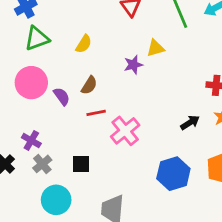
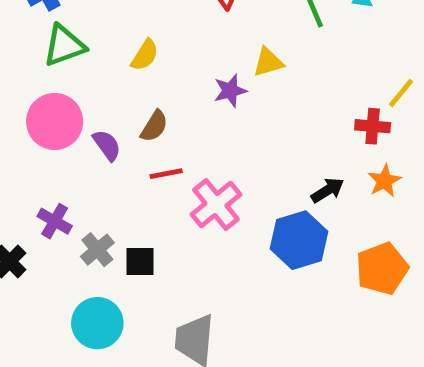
gray cross: (42, 164) -> (97, 250), moved
blue hexagon: (173, 174) -> (299, 240), moved

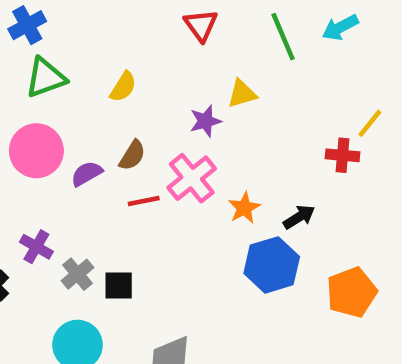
purple semicircle: (107, 145) -> (87, 174), turned -84
orange star: (384, 181) -> (244, 208), moved
pink cross: (216, 204) -> (192, 178), moved

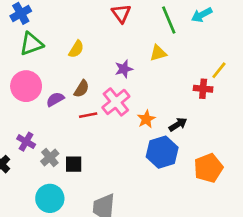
yellow triangle: (242, 94) -> (158, 53), moved

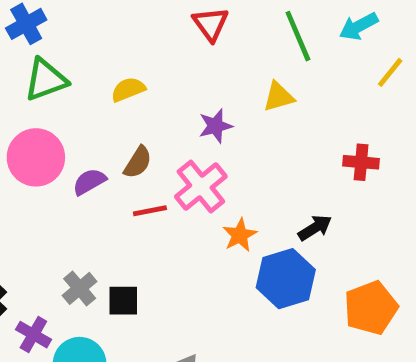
yellow semicircle: (76, 49) -> (128, 89), turned -144
yellow line: (219, 70) -> (390, 72), moved
orange star: (146, 119) -> (240, 235), moved
purple cross: (26, 142) -> (33, 335), moved

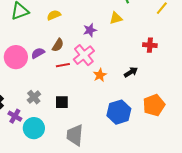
pink circle: (36, 157) -> (16, 57), moved
blue hexagon: (286, 279) -> (119, 112), moved
black square: (123, 301) -> (62, 102), moved

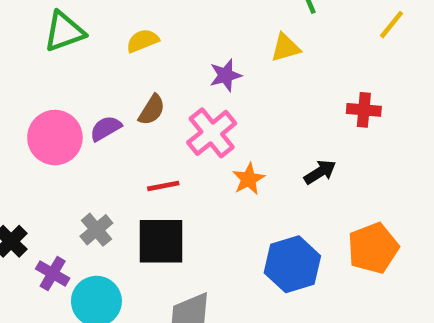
red line: (63, 65) -> (163, 186), moved
black square: (62, 102) -> (161, 241), size x1.6

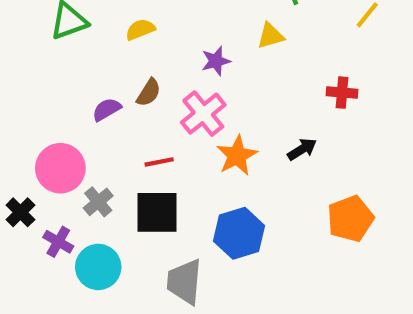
pink circle: (55, 138) -> (60, 168), moved
orange star: (249, 179) -> (237, 156), size x1.4
blue hexagon: (292, 264) -> (239, 233), moved

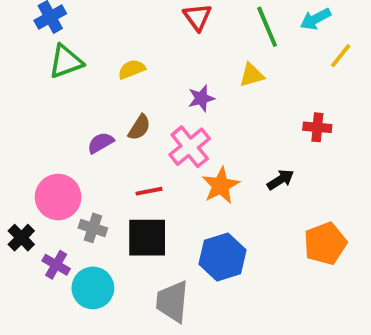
gray cross: (98, 202) -> (93, 228), turned -32

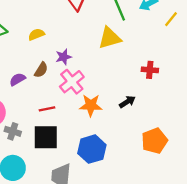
yellow line: (341, 56) -> (171, 19), moved
yellow triangle: (252, 75) -> (110, 38), size x1.5
purple star: (201, 98) -> (64, 57), moved
orange star: (221, 185) -> (91, 105), turned 30

